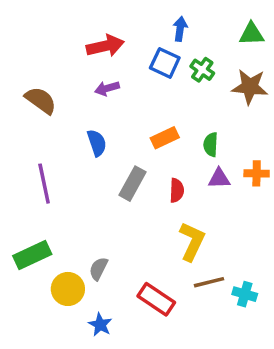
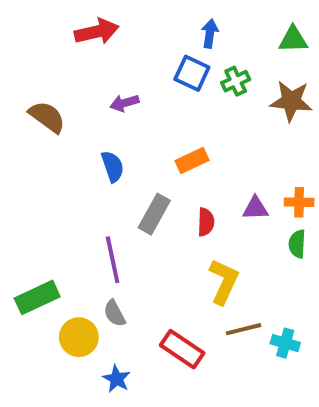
red arrow: (105, 46) -> (97, 32), moved
green cross: (202, 70) -> (236, 81), turned 30
green semicircle: (211, 144) -> (297, 244), moved
purple line: (44, 184) -> (113, 260), moved
gray semicircle: (98, 269) -> (115, 313), turned -55

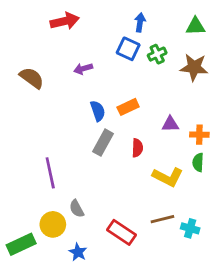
blue semicircle: (113, 166) -> (98, 111), moved
purple triangle: (255, 208) -> (170, 124), moved
purple line: (113, 260) -> (50, 173), moved
yellow L-shape: (224, 282) -> (168, 177), moved, turned 92
green rectangle: (37, 297) -> (21, 244), moved

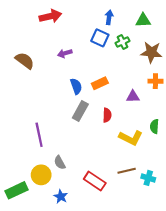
green triangle: (195, 26) -> (143, 20), moved
orange cross: (199, 135) -> (155, 81), moved

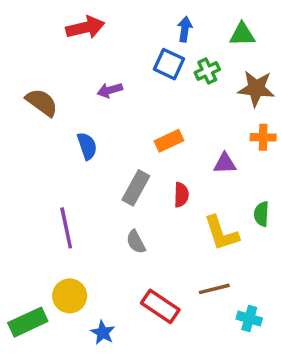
blue semicircle: (76, 86) -> (87, 146), moved
yellow L-shape: (131, 138) -> (221, 233), turned 45
gray semicircle: (60, 163) -> (136, 242), moved
cyan cross: (148, 178) -> (249, 319), moved

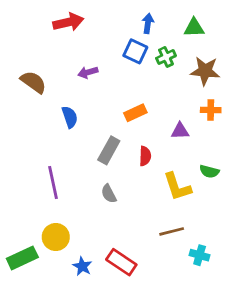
green semicircle: (261, 214) -> (209, 171), turned -78
red rectangle: (160, 306) -> (121, 262), moved

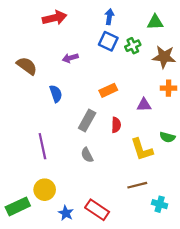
blue arrow: (148, 23) -> (109, 17), moved

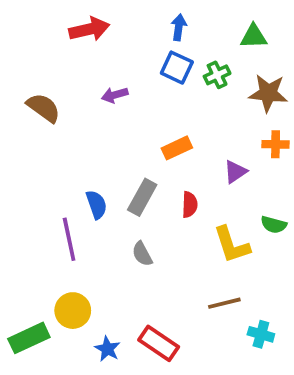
blue semicircle: (56, 94) -> (96, 205), moved
purple triangle: (144, 105) -> (235, 172), turned -32

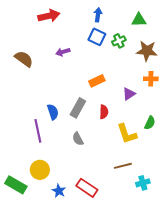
green semicircle: (274, 225) -> (150, 123), turned -80
cyan cross: (261, 334) -> (143, 183), turned -32
green rectangle: (29, 338) -> (16, 185), turned 55

